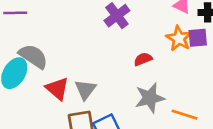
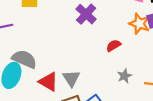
gray star: (150, 98) -> (124, 76), size x0.6

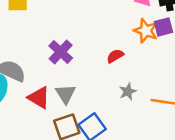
purple cross: (86, 14) -> (61, 52), moved

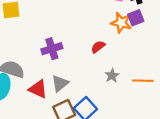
purple cross: (61, 52) -> (52, 49), turned 36
gray triangle: (66, 94) -> (60, 83), turned 30

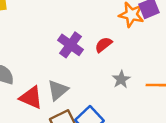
purple cross: (52, 49) -> (71, 45), moved, turned -36

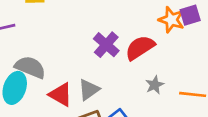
red semicircle: (103, 45) -> (140, 48), size x1.6

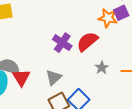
red triangle: (61, 95) -> (21, 78), moved, turned 36

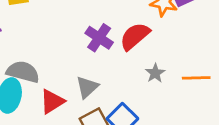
red triangle: (21, 78) -> (52, 101), moved, turned 30

